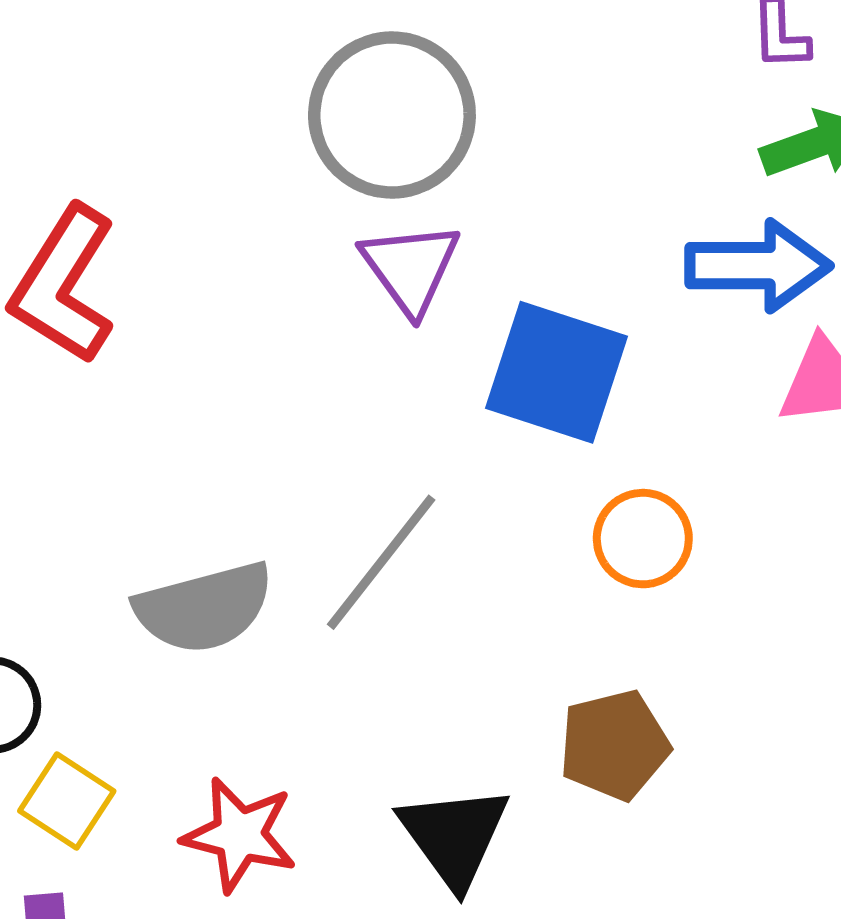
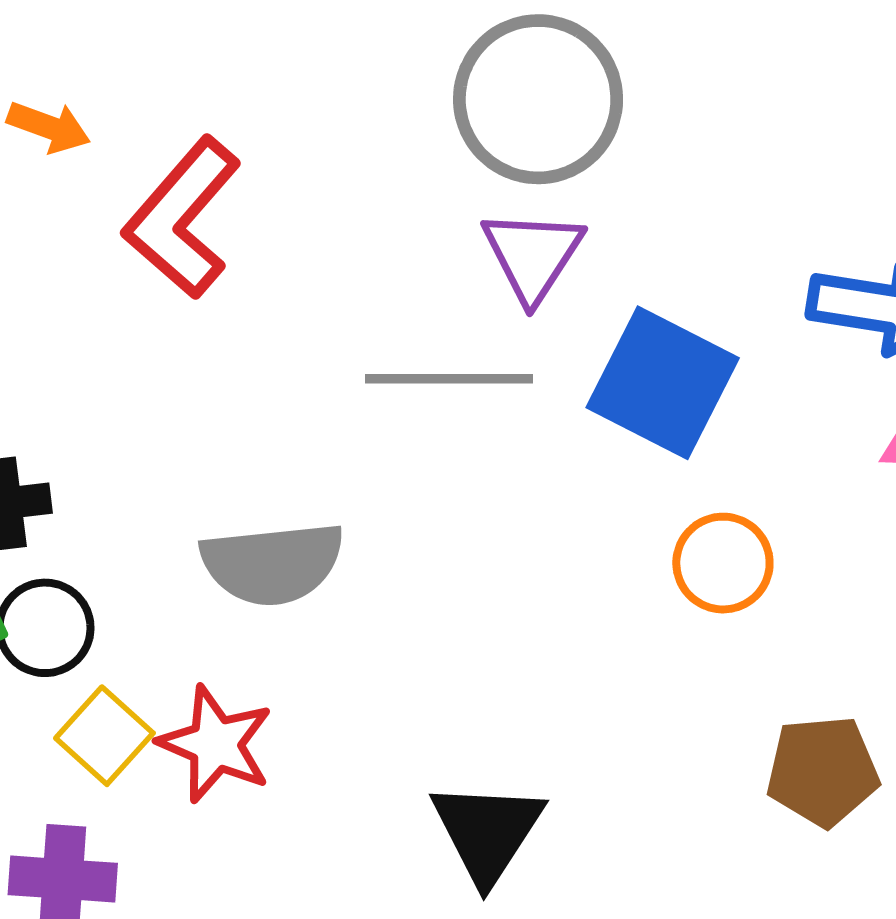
gray line: (381, 562) -> (449, 379), moved, turned 43
brown pentagon: (614, 745) -> (823, 771), moved
red star: (240, 835) -> (216, 744), moved

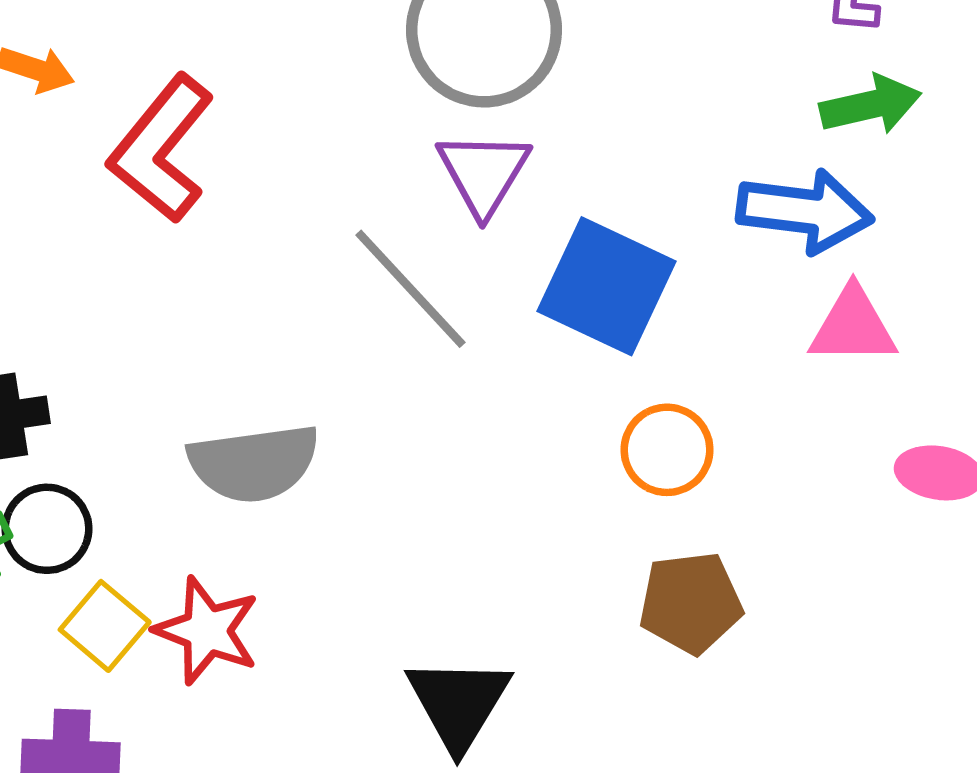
gray line: (449, 379) -> (410, 289), turned 49
brown pentagon: (823, 771) -> (691, 603), moved

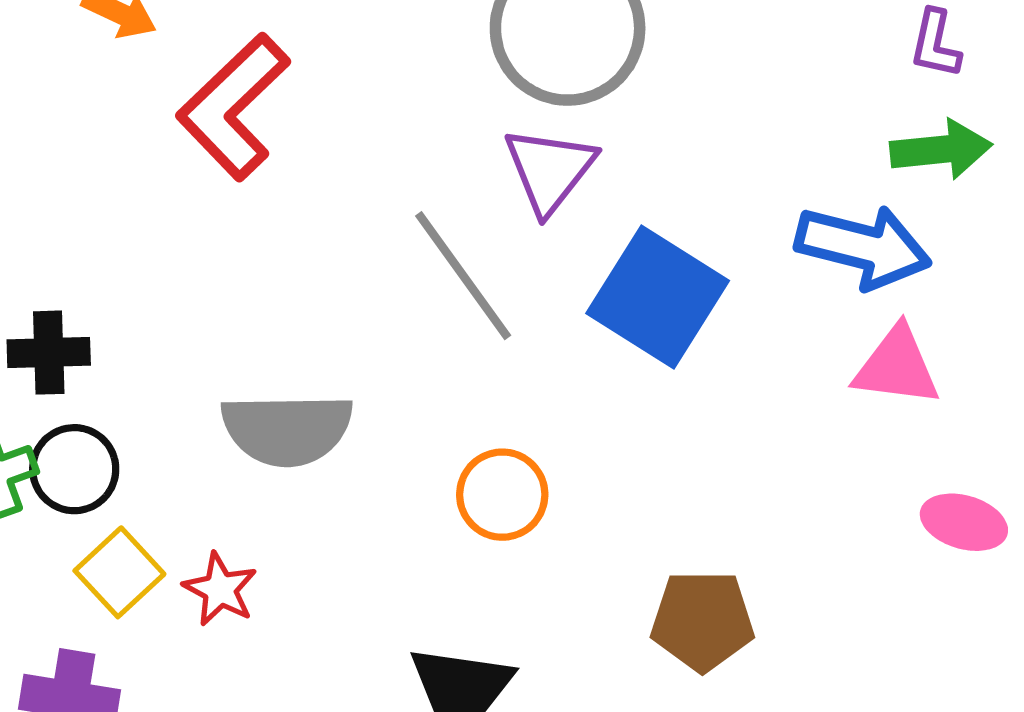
orange circle: (667, 450) -> (502, 495), moved
red star: (207, 631) -> (220, 589), size x0.7

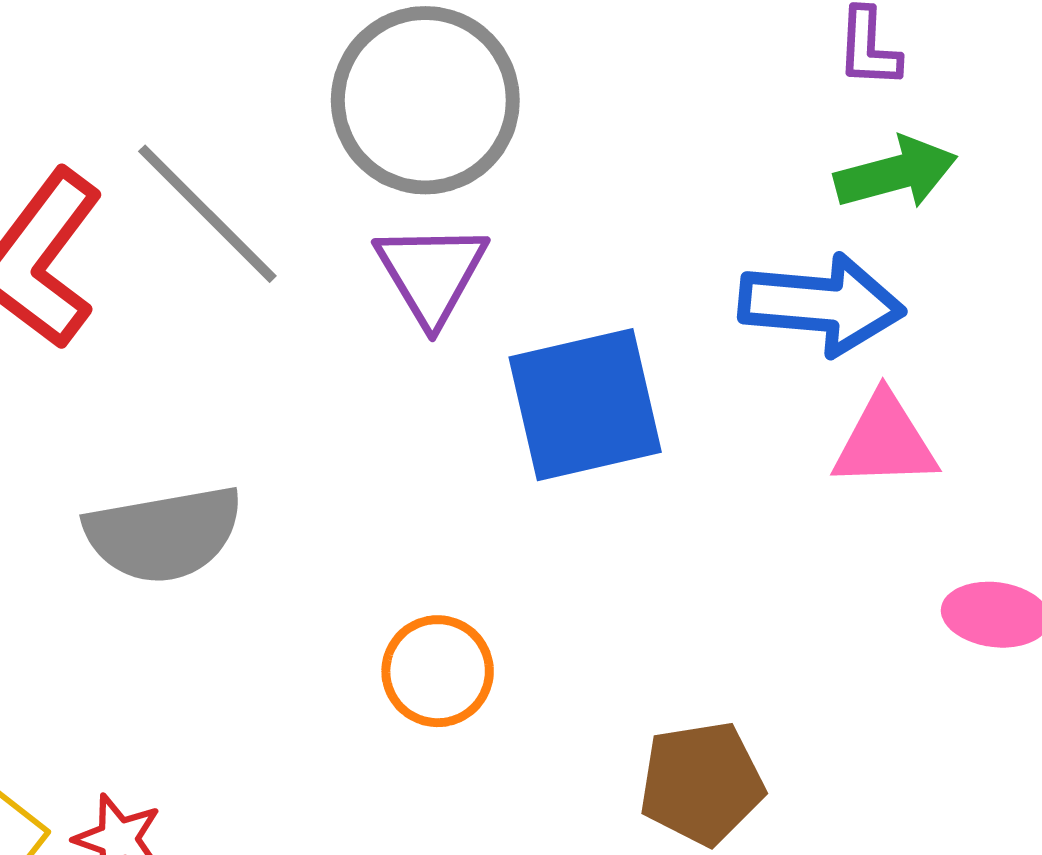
gray line: (463, 276) -> (207, 214), moved
blue square: (658, 297) -> (585, 405), turned -36
gray semicircle: (287, 429) -> (164, 534), moved

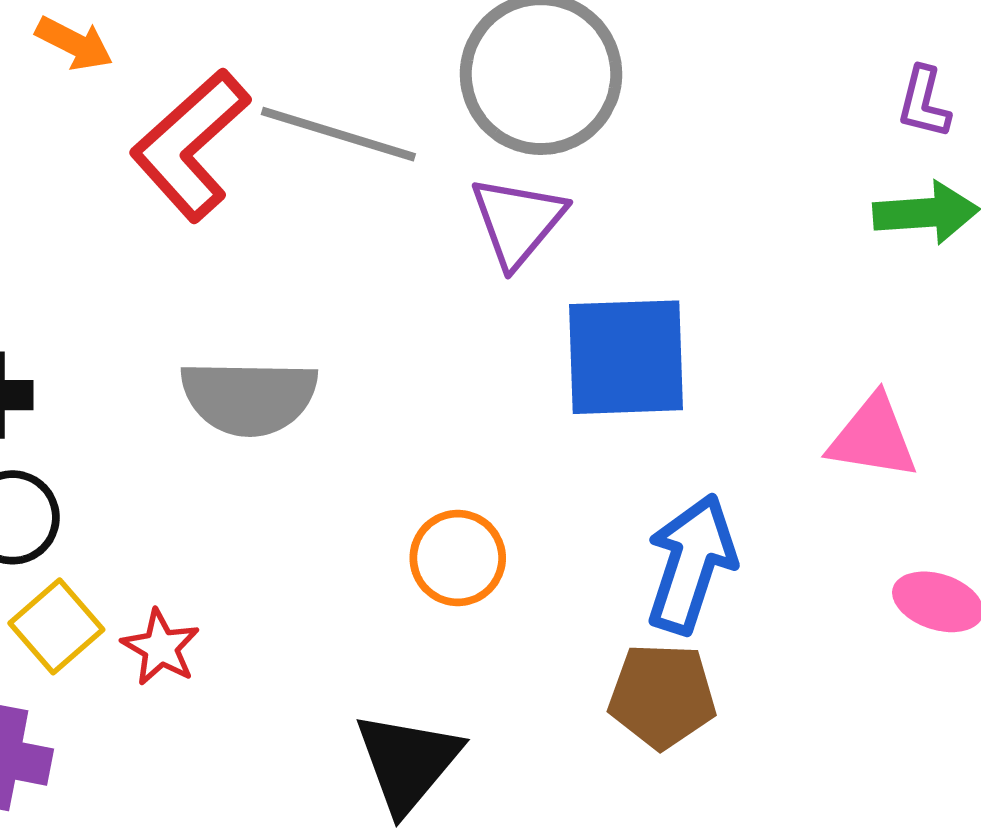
gray line: (207, 214) -> (338, 134), turned -39
blue arrow: (821, 304) -> (691, 564), moved, turned -88

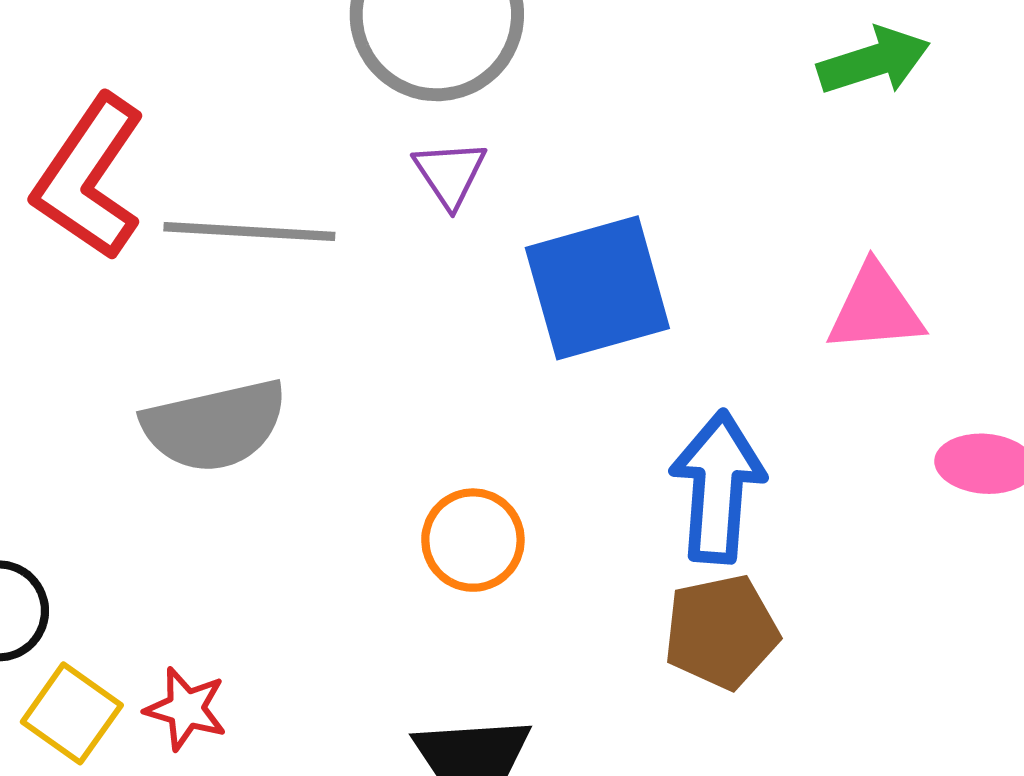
gray line: (338, 134) -> (249, 232), moved
purple triangle: (518, 221) -> (450, 174), size x0.7

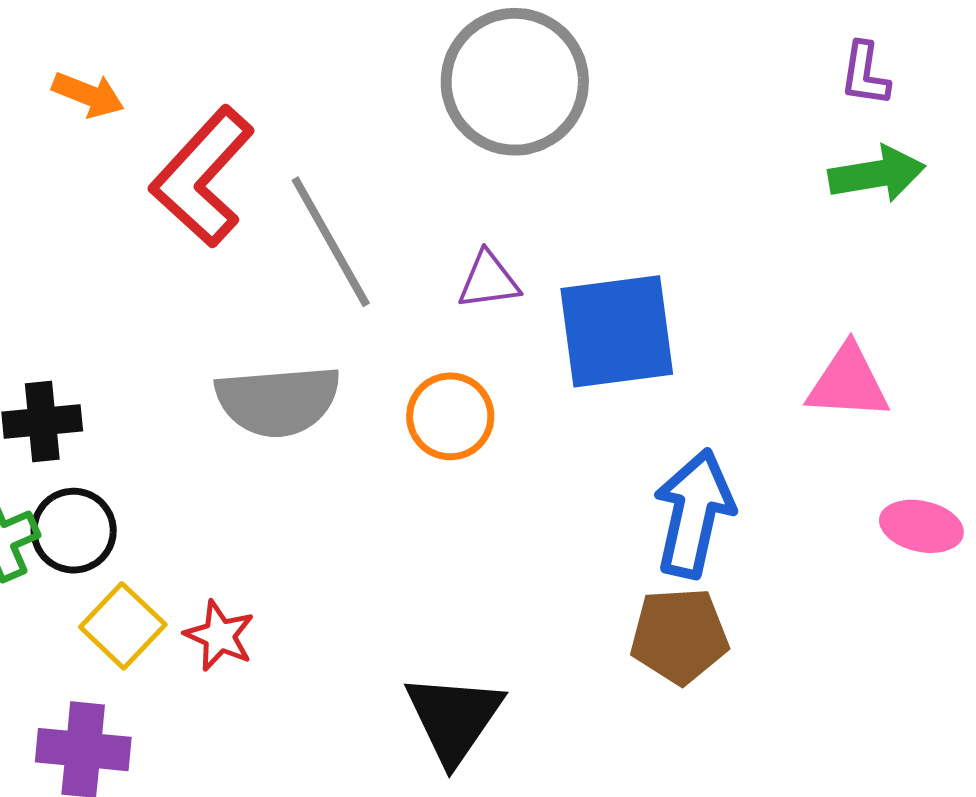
purple triangle: (450, 174) -> (489, 280), moved, turned 48
gray line: (249, 232) -> (331, 242), turned 49
orange circle: (473, 540) -> (450, 416), moved

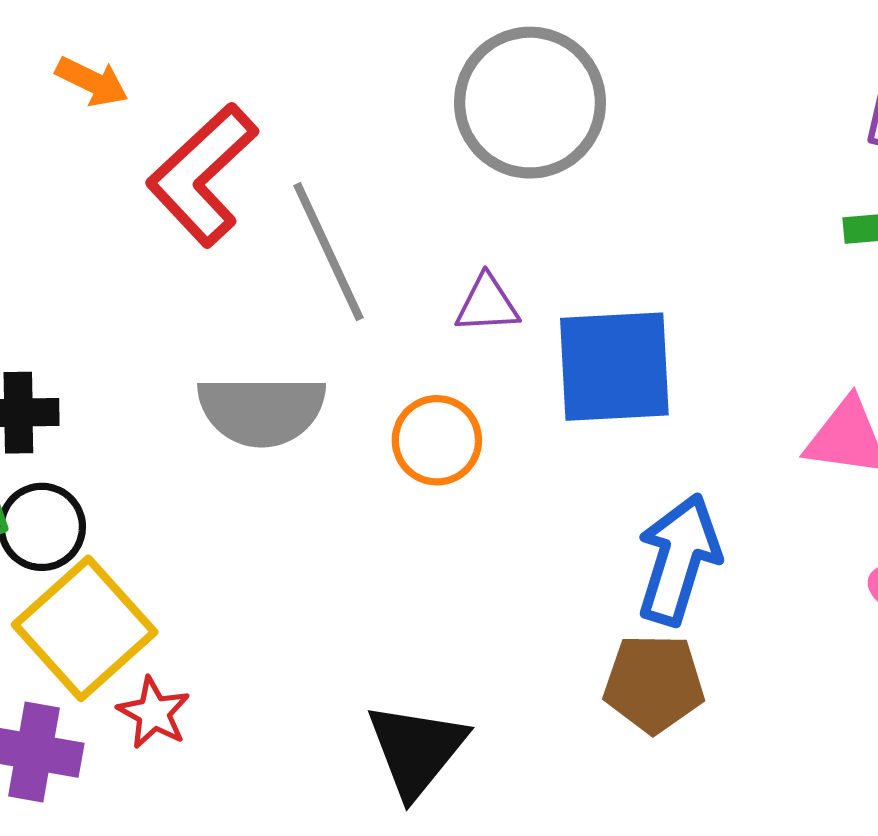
yellow square: (123, 626) -> (85, 628), size x1.6
red star: (219, 636) -> (154, 713), moved

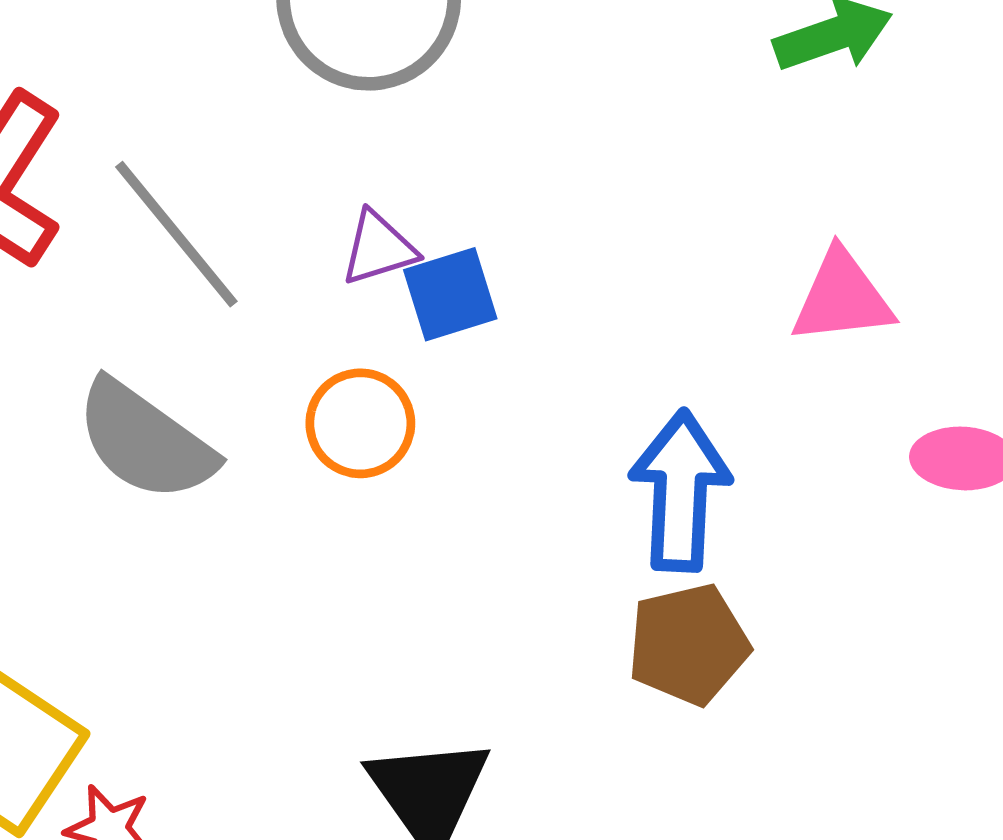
blue square: (614, 367) -> (450, 294), moved, size x0.6
gray semicircle: (262, 410) -> (145, 441), turned 50

